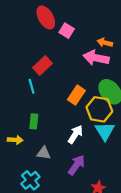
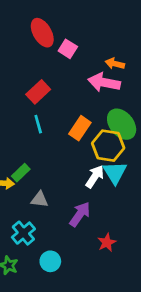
cyan line: (32, 86) -> (38, 124), moved
green rectangle: (34, 121) -> (21, 173), moved, turned 40
white arrow: (75, 134) -> (95, 177), moved

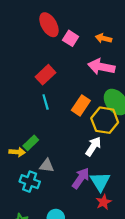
orange arrow: (115, 64) -> (104, 38), moved
cyan triangle: (115, 173) -> (100, 182), moved
cyan cross: (23, 233) -> (30, 182), moved, turned -30

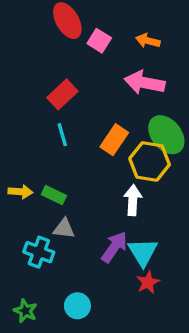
green rectangle: (31, 143) -> (54, 195), moved, turned 70
white arrow: (93, 146) -> (133, 200), turned -30
yellow arrow: (17, 152) -> (20, 192), moved

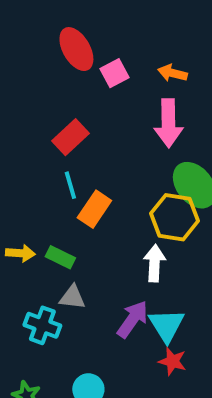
pink square: (99, 41) -> (114, 73), turned 30
pink arrow: (145, 83) -> (168, 123), turned -102
orange rectangle: (114, 140) -> (94, 209), moved
red star: (148, 282) -> (172, 361), turned -30

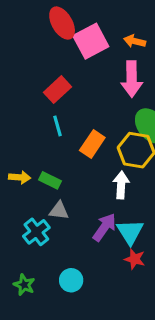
pink square: (114, 73) -> (91, 41), size x1.6
orange rectangle: (94, 209) -> (92, 144), moved
cyan cross: (42, 325) -> (36, 232), turned 32

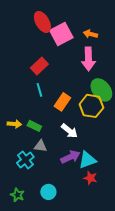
white arrow: (121, 185) -> (69, 131), moved, turned 126
purple arrow: (104, 227) -> (70, 157), turned 30
cyan triangle: (130, 232) -> (87, 160), turned 42

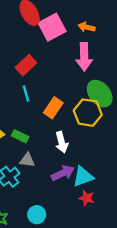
white arrow: (69, 131) -> (62, 142), turned 36

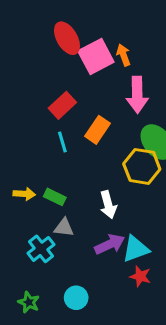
orange arrow: (87, 27) -> (123, 55), moved, turned 56
orange rectangle: (53, 108) -> (98, 130), moved

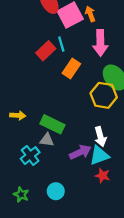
cyan line: (62, 142) -> (61, 44), moved
green rectangle: (55, 197) -> (52, 124), moved, size x1.5
white arrow: (108, 205) -> (100, 137), moved

